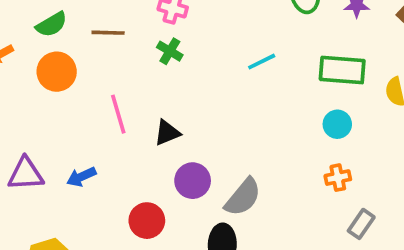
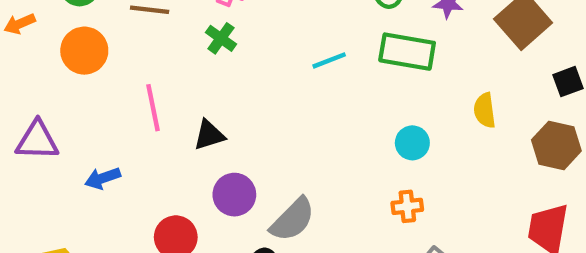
green rectangle: (342, 70) -> (407, 52), moved
purple triangle: (26, 174) -> (37, 141), moved

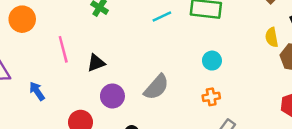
yellow semicircle: (485, 110) -> (272, 37), moved
blue arrow: (103, 178) -> (37, 91), turned 78
gray semicircle: (292, 220) -> (156, 87), moved

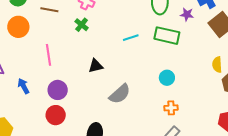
black triangle: (96, 63) -> (96, 66), moved
purple circle: (112, 96) -> (58, 90), moved
orange cross: (211, 97) -> (171, 108), moved

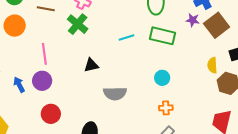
purple star: (187, 14) -> (193, 20), moved
green cross: (82, 25) -> (78, 24), size x1.5
purple circle: (58, 90) -> (42, 81), moved
gray semicircle: (120, 94) -> (115, 93), turned 40

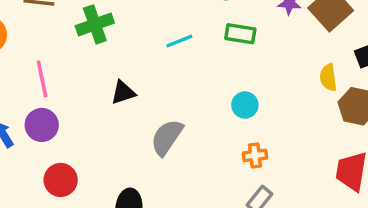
green cross: (78, 24) -> (95, 24), turned 35
green rectangle: (163, 36) -> (240, 34), size x0.7
gray semicircle: (115, 93) -> (167, 137), turned 130

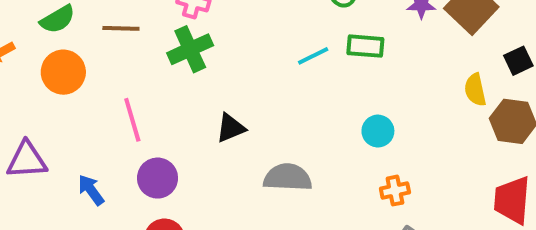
cyan line: (179, 41) -> (313, 56), moved
purple circle: (42, 125) -> (157, 178), moved
gray semicircle: (167, 137) -> (288, 177), turned 63

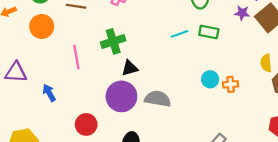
green cross: (190, 49) -> (113, 41), moved
purple circle: (157, 178) -> (121, 96), moved, size x1.4
orange cross: (395, 191) -> (231, 84), moved

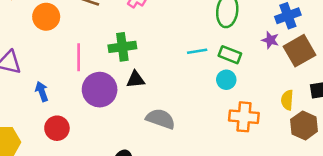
cyan circle: (210, 79) -> (226, 80), moved
orange cross: (231, 84) -> (244, 117), size x1.6
purple circle: (121, 96) -> (100, 90), moved
red circle: (86, 124) -> (57, 128), moved

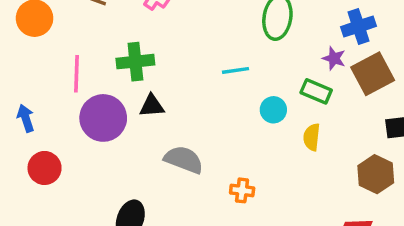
green rectangle: (230, 55) -> (316, 91), moved
yellow semicircle: (287, 100) -> (312, 137), moved
orange cross: (244, 117) -> (242, 190), moved, size x0.6

